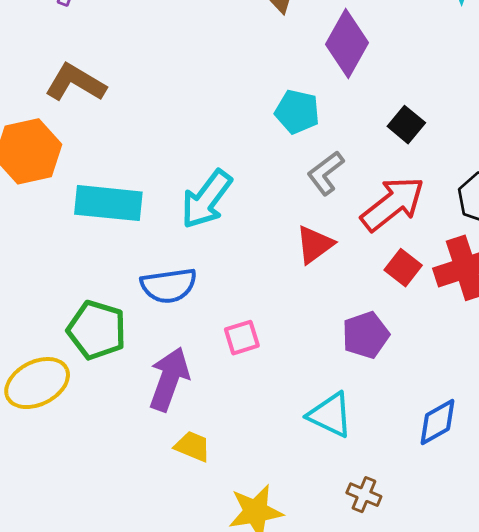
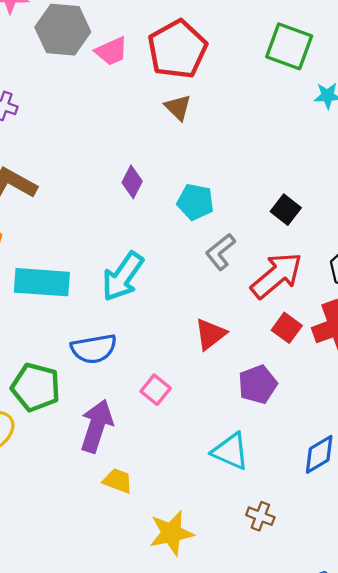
purple diamond: (347, 44) -> (132, 182), moved, size x0.6
red triangle: (315, 244) -> (210, 334), moved
pink square: (242, 338) -> (156, 390), turned -32

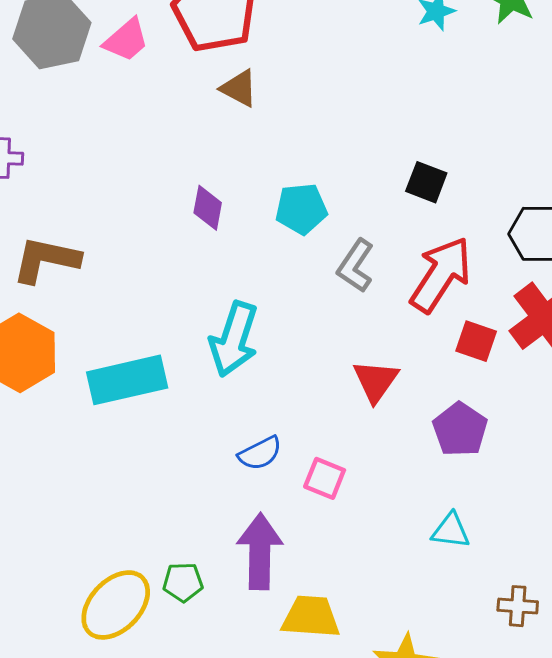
blue semicircle: (94, 349) -> (260, 453), moved, size x0.7
green pentagon: (36, 387) -> (183, 582), moved, size x0.6
cyan triangle: (230, 451) -> (451, 531), size x0.7
yellow trapezoid: (118, 481) -> (311, 617), size x1.4

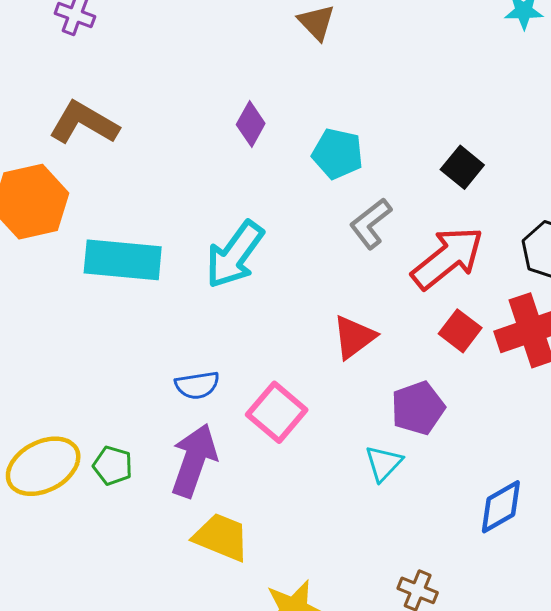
blue semicircle: (260, 453) -> (197, 385), moved
pink square: (325, 478) -> (277, 412), size x1.4
cyan triangle: (451, 531) -> (384, 463), moved, turned 48

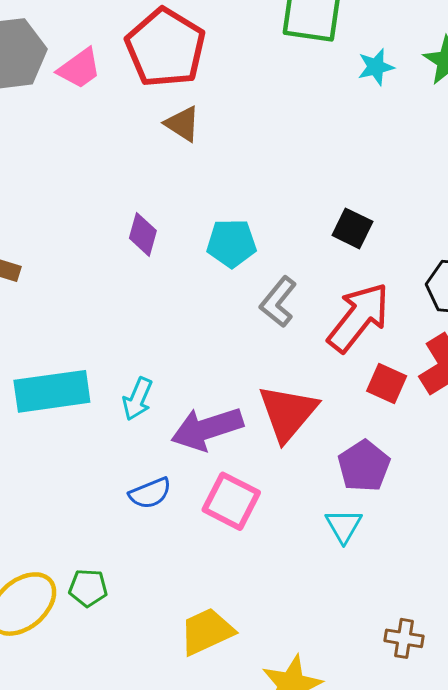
cyan arrow: (235, 255) -> (138, 399), moved, size x0.6
red triangle: (354, 337) -> (288, 413), size x1.4
purple arrow: (194, 460) -> (207, 429), moved, turned -114
yellow trapezoid: (221, 537) -> (207, 631), turned -34

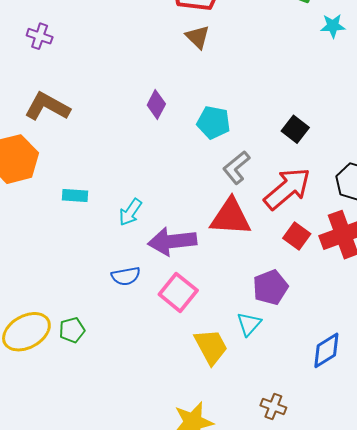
cyan rectangle: (52, 391) -> (75, 196), size x0.5
red triangle: (288, 413) -> (230, 217), moved, turned 42
green pentagon: (88, 588) -> (72, 330), turned -30
yellow trapezoid: (207, 631) -> (211, 347), moved, turned 75

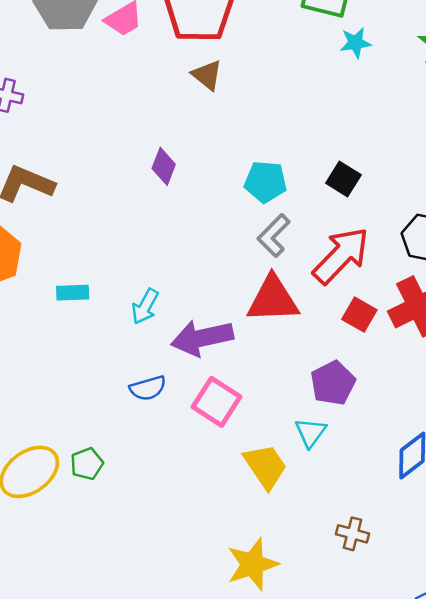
cyan star: (333, 26) -> (355, 43), moved
cyan pentagon: (214, 122) -> (266, 182), moved

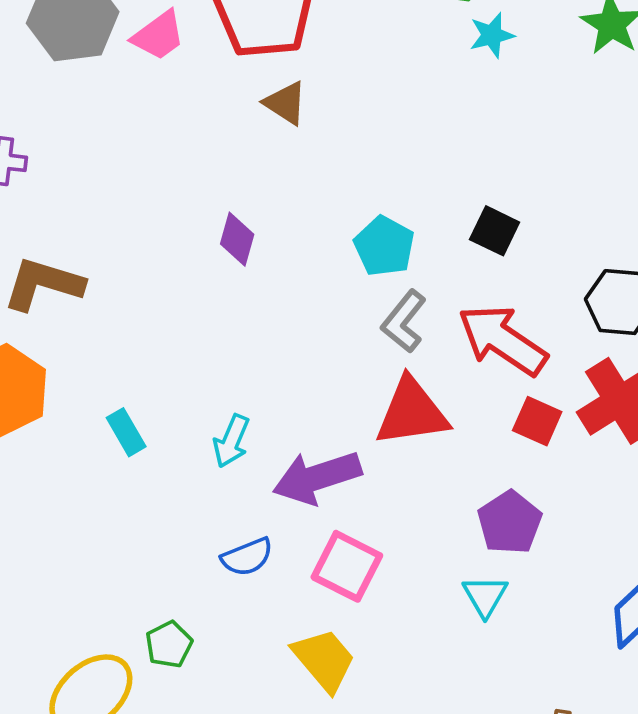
cyan pentagon: (266, 182) -> (384, 246), turned 30
red arrow: (341, 256) -> (502, 340), turned -94
cyan rectangle: (73, 293) -> (126, 432), turned 68
green pentagon: (87, 464) -> (169, 644), moved
yellow trapezoid: (265, 466) -> (324, 660), moved

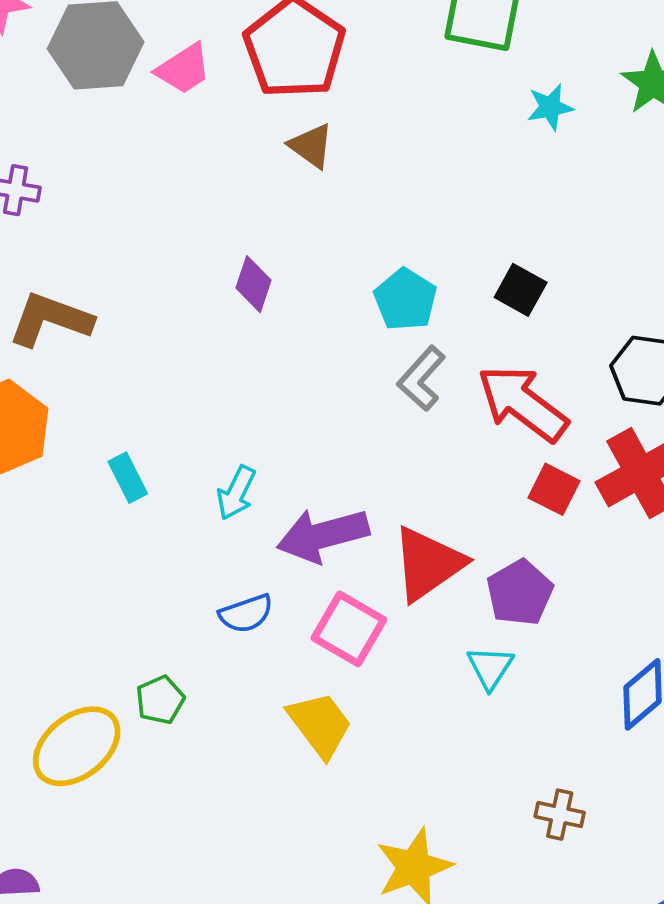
cyan star: (492, 35) -> (550, 107), moved
red triangle: (412, 412) -> (428, 564), moved, turned -30

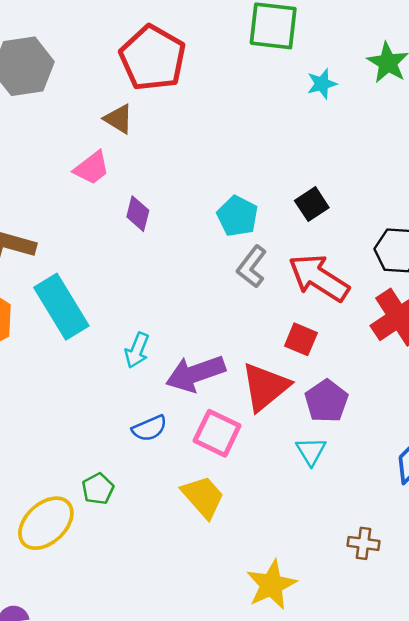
pink trapezoid: (184, 69) -> (92, 168), moved
brown triangle: (311, 146) -> (119, 119), moved
black square: (521, 290) -> (312, 204), turned 32
cyan rectangle: (128, 478) -> (61, 307), moved, size x2.0
red square: (554, 489) -> (301, 339), moved

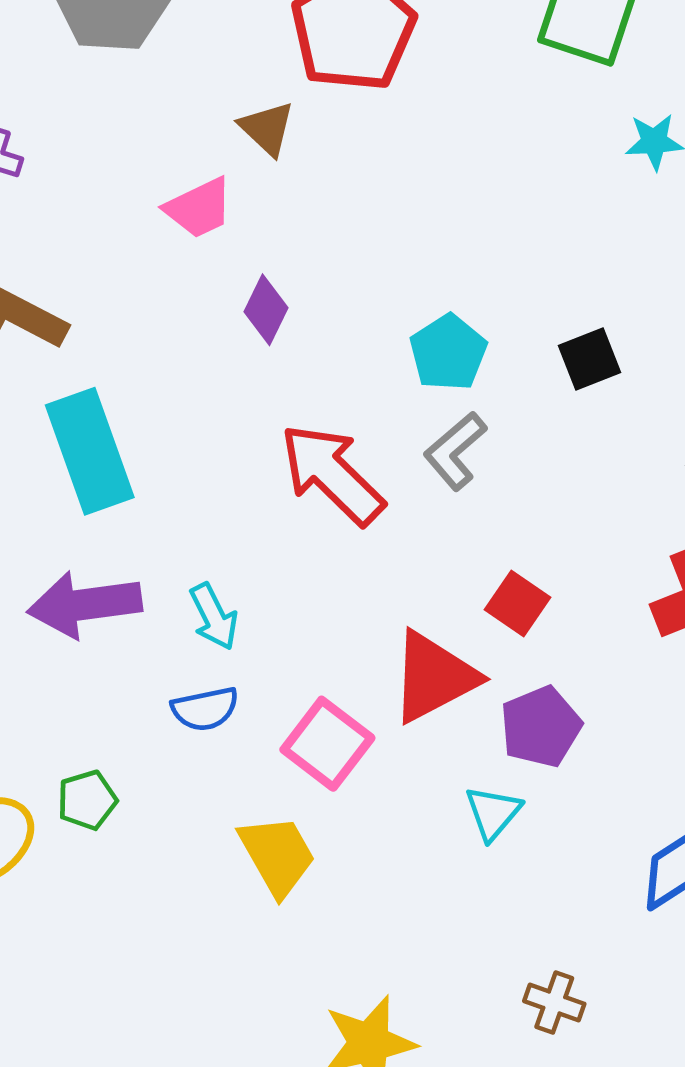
red arrow: (319, 278) -> (332, 474), moved
cyan arrow: (137, 350) -> (214, 617), moved, turned -60
purple arrow: (195, 374) -> (85, 604), moved

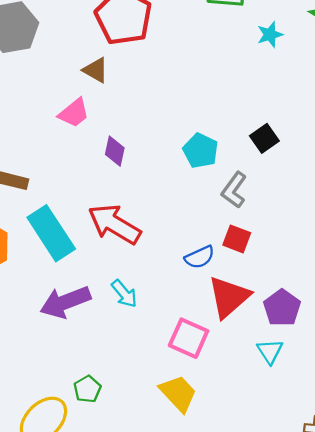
gray L-shape: (455, 451) -> (234, 190), moved
red arrow: (332, 474) -> (114, 224), moved
red square: (518, 603) -> (237, 239), moved
blue semicircle: (205, 709) -> (200, 257), moved

